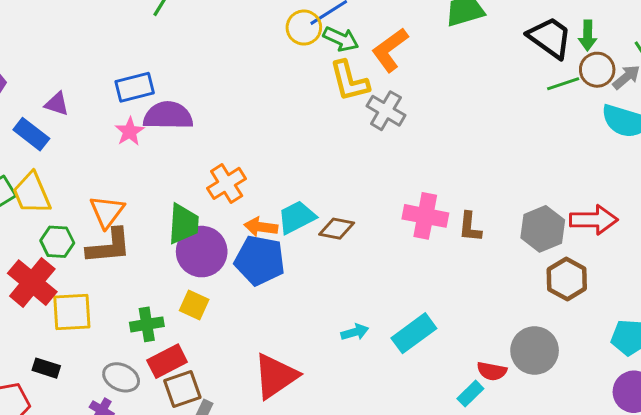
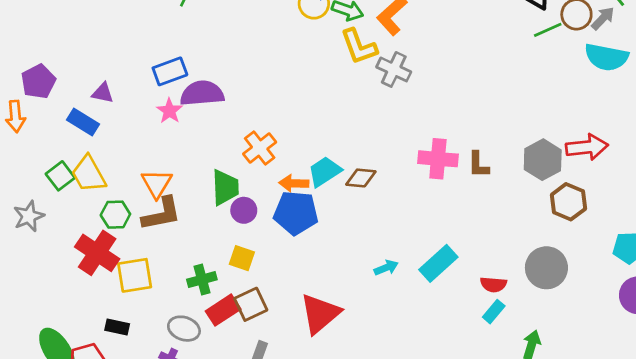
purple circle: (202, 252) -> (244, 210), size x0.6
red semicircle: (492, 371) -> (493, 284), moved
brown square: (182, 389) -> (251, 304), moved

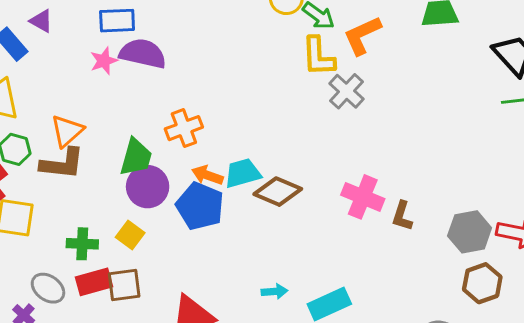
brown diamond: (361, 178) -> (278, 192), size x1.4
purple circle: (244, 210) -> (148, 187), size x1.5

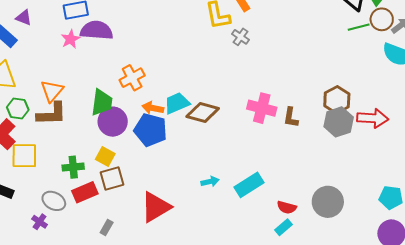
gray cross: (347, 91) -> (241, 37), size x0.7
brown hexagon: (482, 283) -> (337, 100), moved
brown square: (124, 285) -> (112, 179), moved

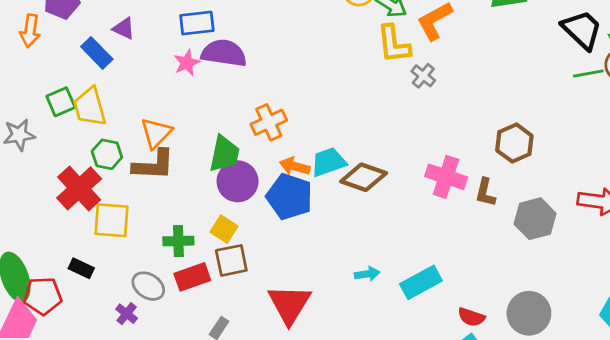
brown hexagon: (337, 100) -> (514, 143), moved
gray hexagon: (339, 122) -> (535, 219), moved
red triangle: (156, 207) -> (289, 304), turned -32

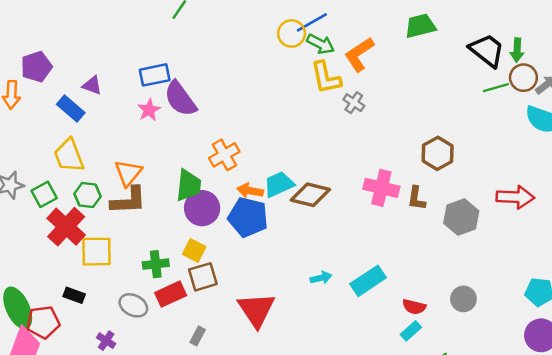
purple semicircle: (224, 53) -> (180, 99), turned -129
green square: (61, 102) -> (44, 194), moved
gray circle: (529, 313) -> (463, 299), size x0.7
purple cross: (127, 314) -> (106, 341), moved

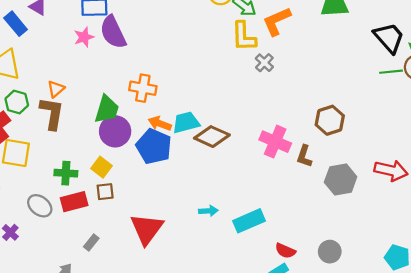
orange cross: (224, 155) -> (143, 88), turned 30
orange triangle: (128, 173) -> (56, 89), size x0.7
brown L-shape: (128, 201) -> (52, 113), turned -88
brown square: (203, 277) -> (105, 192), size x0.7

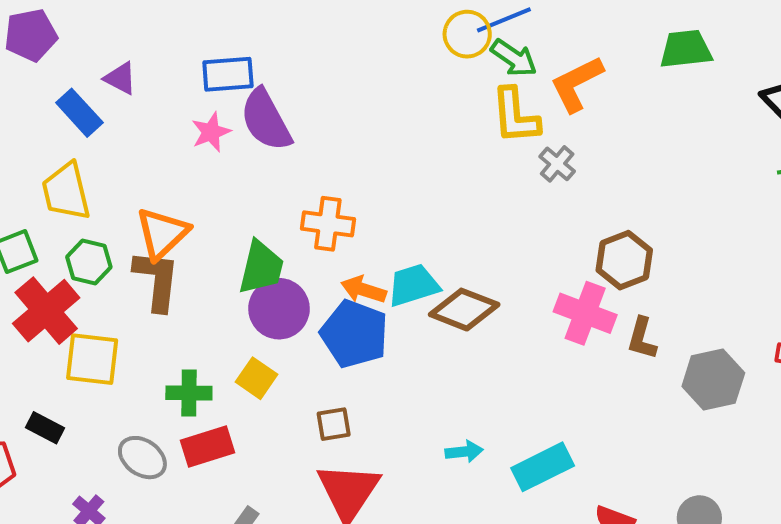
orange triangle: (56, 89) -> (162, 233), size x1.6
brown hexagon: (330, 120) -> (624, 260), moved
brown square: (105, 192) -> (334, 424), moved

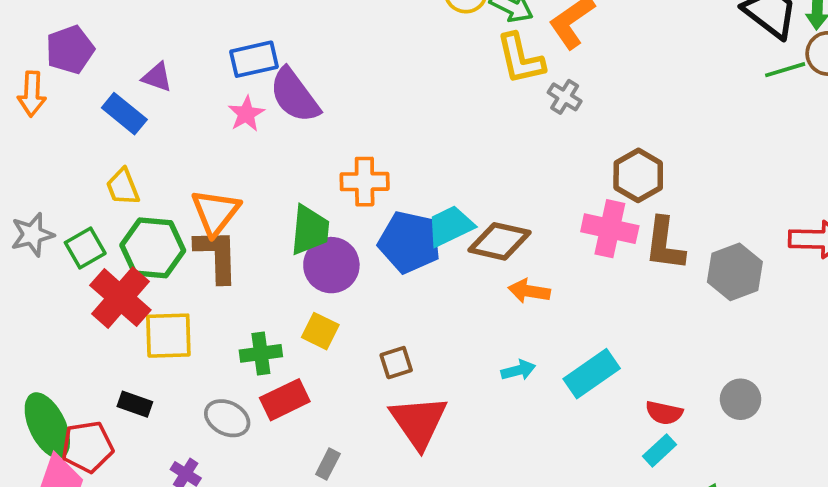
yellow trapezoid: (66, 191) -> (123, 187), size x0.7
green hexagon: (89, 262) -> (153, 248), size x1.5
orange arrow: (364, 290) -> (529, 291), moved
blue pentagon: (354, 334) -> (410, 242), moved
brown L-shape: (642, 338) -> (665, 244), size x1.4

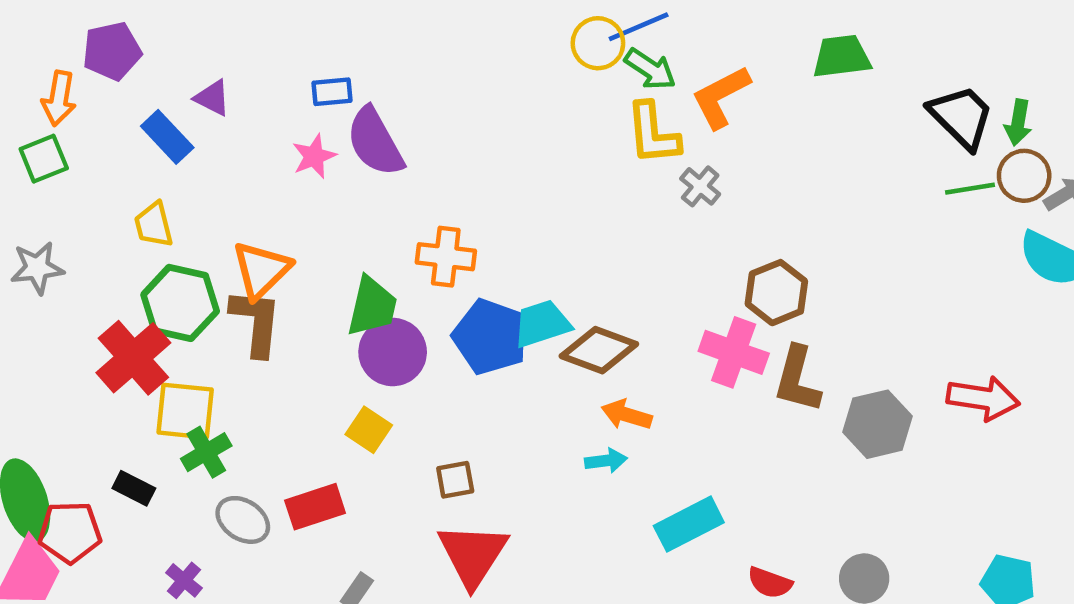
blue rectangle: (254, 59) -> (332, 92), size x0.7
green square: (85, 248) -> (44, 159), moved
green cross: (261, 353) -> (206, 452), moved, turned -30
cyan arrow: (518, 370) -> (606, 461), moved

